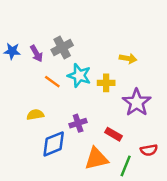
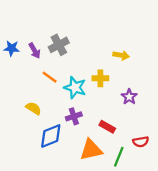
cyan star: (79, 76) -> (75, 88), moved
purple star: (137, 102) -> (129, 97), size x0.6
yellow semicircle: (35, 115) -> (33, 108), turned 42

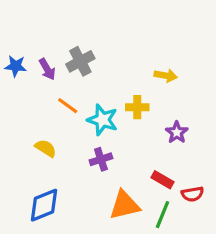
red rectangle: (107, 127) -> (162, 180), moved
blue diamond: (51, 136) -> (44, 205), moved

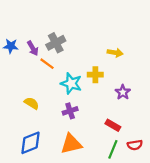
orange line: (68, 106) -> (47, 64), moved
red semicircle: (193, 194) -> (135, 145), moved
orange triangle: (125, 205) -> (71, 144), moved

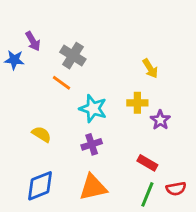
gray cross: (56, 43) -> (73, 56), turned -30
purple arrow: (33, 48) -> (33, 41), moved
yellow arrow: (115, 53) -> (150, 68), turned 48
yellow cross: (95, 75) -> (137, 103), moved

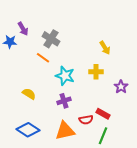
purple star: (160, 120) -> (121, 87), moved
blue diamond: (40, 186) -> (28, 130), turned 55
red semicircle: (176, 189) -> (86, 120), moved

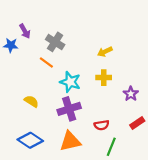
yellow arrow: (105, 48) -> (105, 52), moved, turned 96
purple cross: (64, 101) -> (69, 109), size x1.5
red rectangle: (103, 114) -> (137, 123), moved, turned -64
red semicircle: (86, 120) -> (102, 125), moved

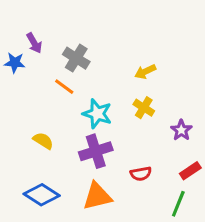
yellow cross: (104, 78) -> (144, 108), turned 32
green line: (111, 147) -> (178, 204), moved

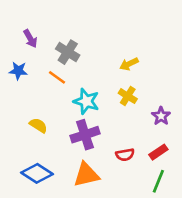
blue star: (15, 63) -> (18, 71), moved
red rectangle: (190, 171) -> (158, 152), moved

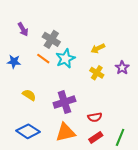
blue star: (18, 71) -> (14, 62), moved
cyan star: (86, 101) -> (65, 59), moved, turned 30
purple star: (161, 116) -> (122, 68), moved
red rectangle: (158, 152) -> (96, 137), moved

